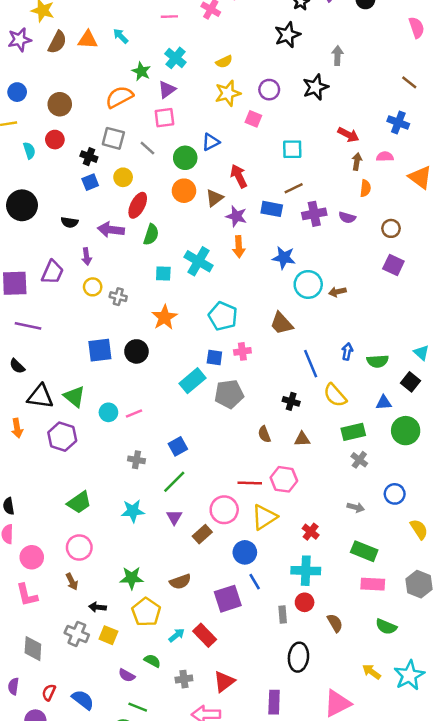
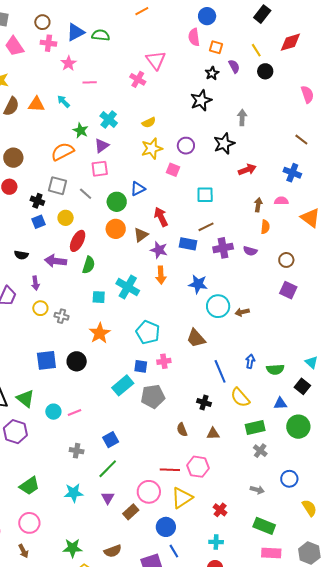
pink line: (169, 17) -> (90, 82), moved
red arrow: (348, 135) -> (247, 170), moved, turned -48
cyan cross: (306, 571) -> (216, 542), size x0.6

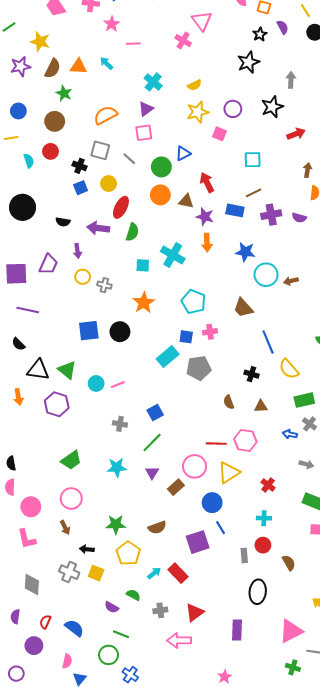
green star: (81, 131) -> (64, 93), moved
brown triangle: (141, 235) -> (186, 201), turned 49
blue arrow: (250, 361) -> (290, 434), moved, turned -88

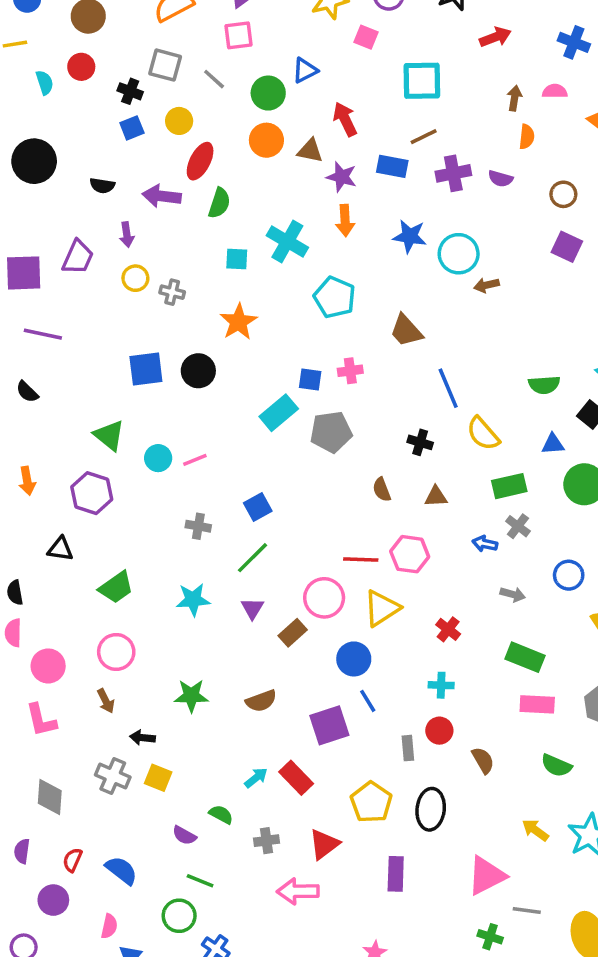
cyan square: (253, 160) -> (422, 81), size x1.4
cyan circle: (266, 275) -> (459, 254), moved
cyan pentagon: (193, 302) -> (335, 297), moved
black triangle: (38, 370) -> (60, 549), moved, size x0.7
yellow pentagon: (128, 553) -> (371, 802), moved

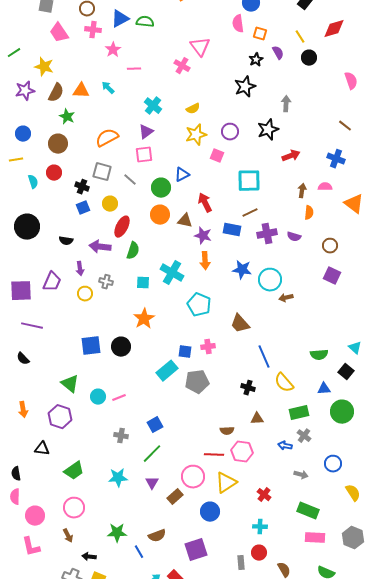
gray cross: (172, 292) -> (106, 282), moved
brown semicircle: (382, 490) -> (227, 431), moved, turned -72
blue line: (368, 701) -> (139, 552), moved

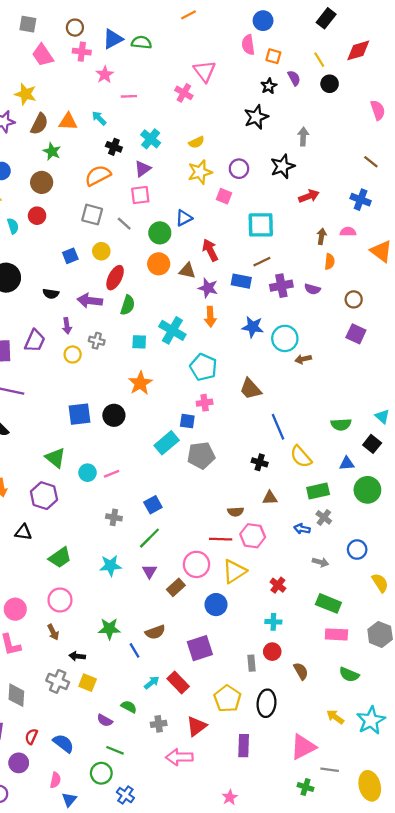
black cross: (82, 187) -> (114, 147), moved
pink cross: (208, 347) -> (205, 403), moved

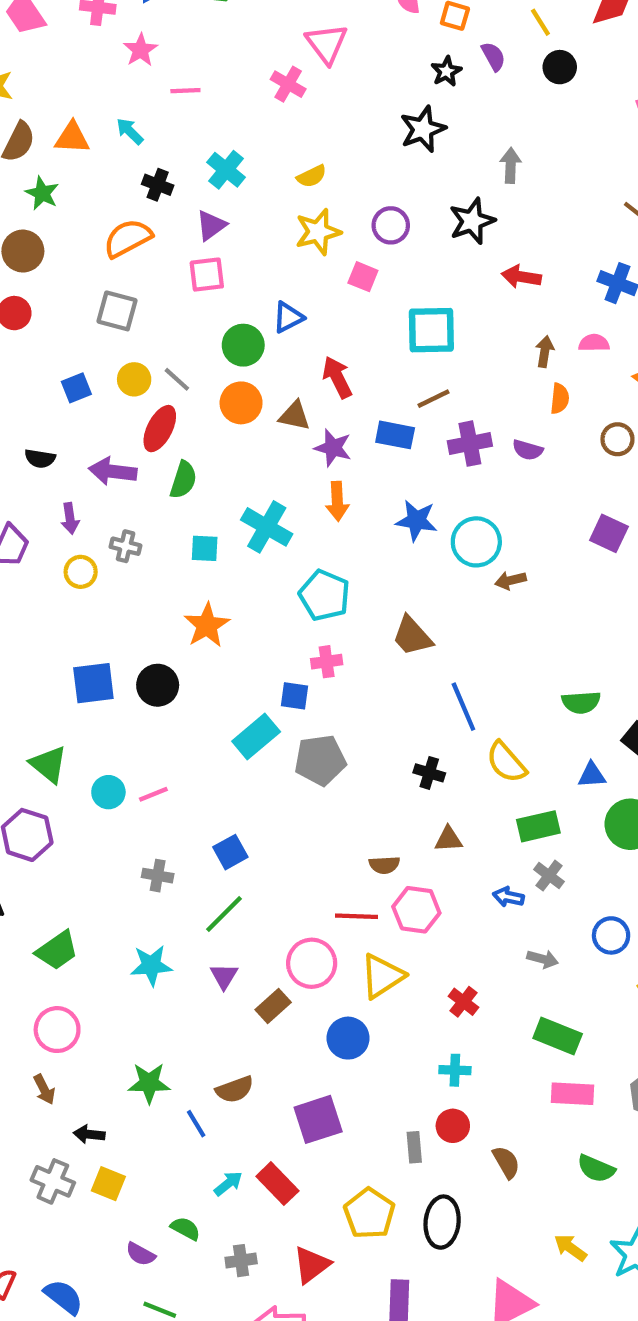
red arrow: (309, 196) -> (521, 277), turned -150
gray line: (124, 224) -> (177, 379), moved
brown circle: (354, 299) -> (617, 439), moved

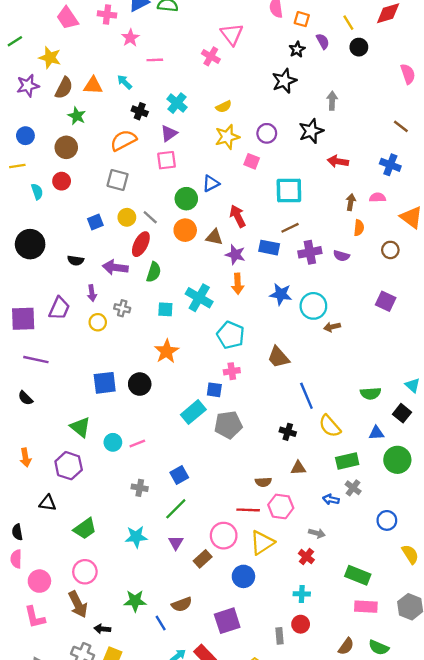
gray arrow: (543, 959) -> (317, 533), moved
brown arrow: (44, 1089) -> (78, 604), size x1.6
brown semicircle: (506, 1162) -> (346, 646), moved, turned 66

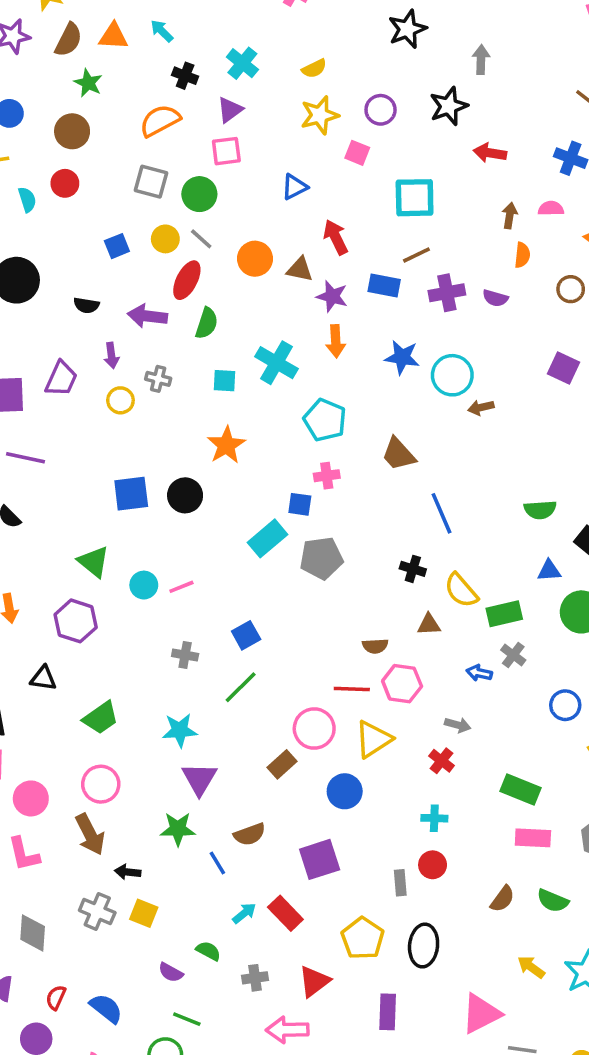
green circle: (186, 199) -> (199, 194), moved
yellow semicircle: (330, 426) -> (461, 590), moved
purple triangle: (176, 543) -> (199, 779), moved, size x1.5

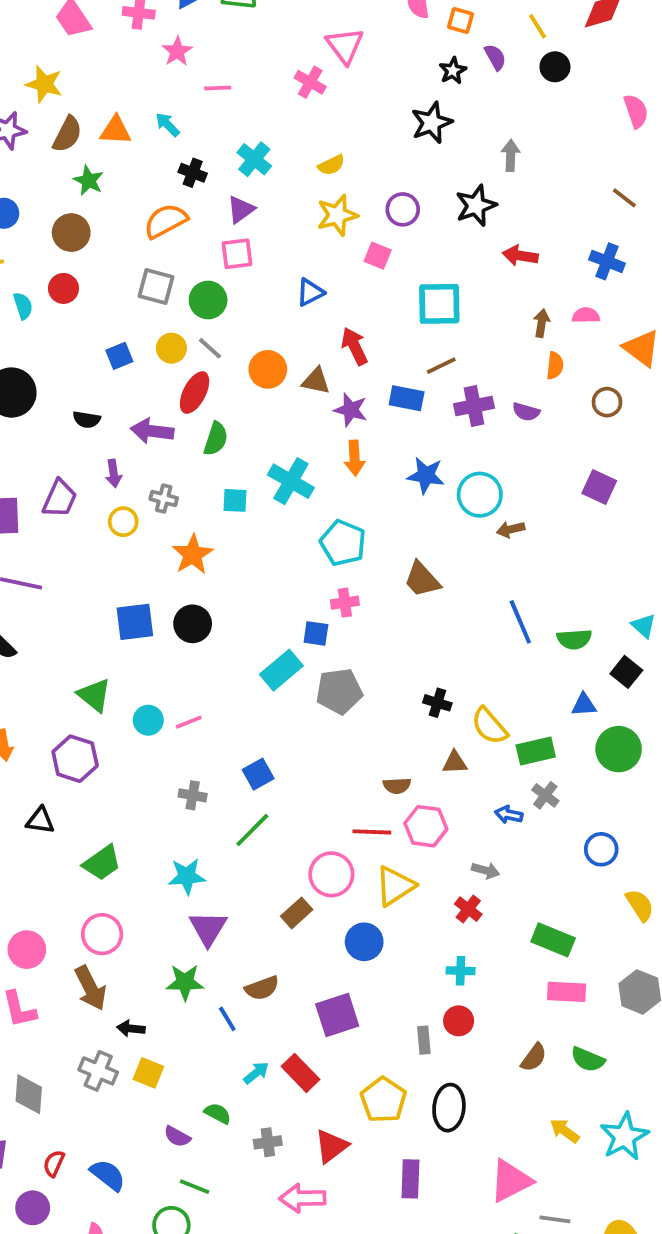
orange star: (226, 445) -> (193, 554), moved
blue line: (442, 513) -> (520, 622), moved

